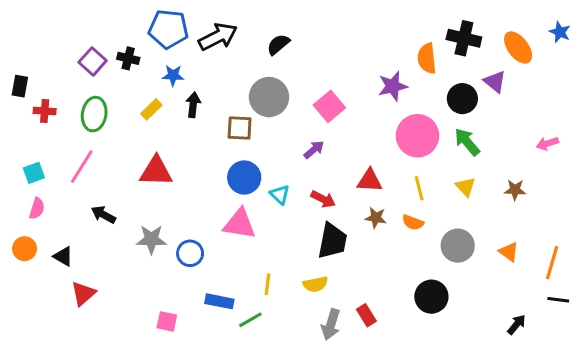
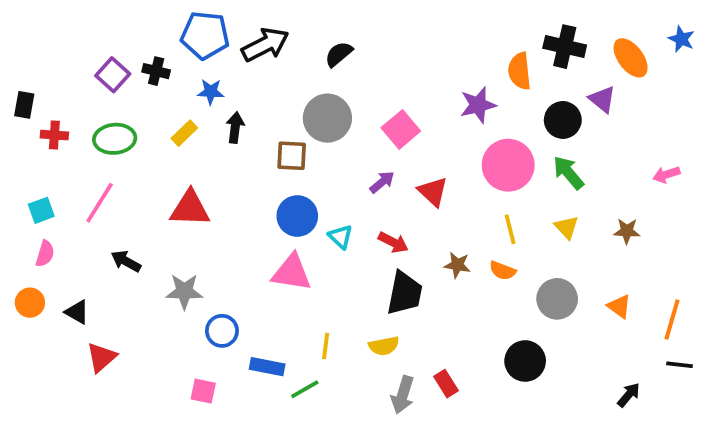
green ellipse: (94, 114) -> (115, 139), turned 76
red triangle: (370, 181) -> (433, 192), moved, turned 40
blue circle: (190, 253) -> (222, 331), moved

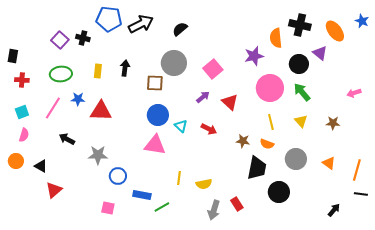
blue star: (211, 92) -> (78, 99), moved
yellow rectangle: (184, 133) -> (98, 71), turned -40
red cross: (54, 135) -> (22, 80), moved
black trapezoid: (405, 293) -> (257, 168), moved
yellow line: (326, 346) -> (179, 178), moved

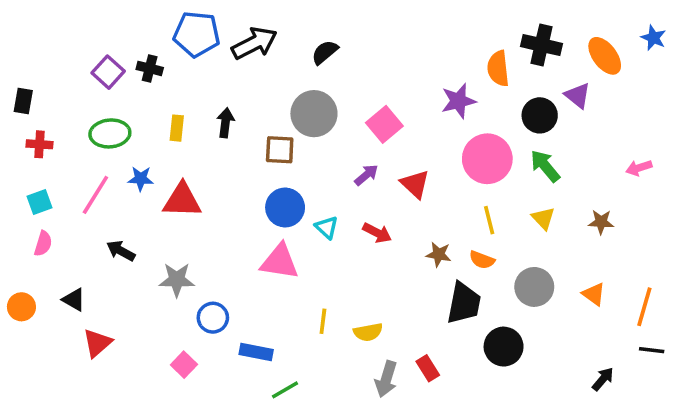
orange circle: (16, 161) -> (21, 307), moved
green line: (162, 207) -> (285, 390), moved
pink square: (108, 208) -> (184, 365), moved, turned 32

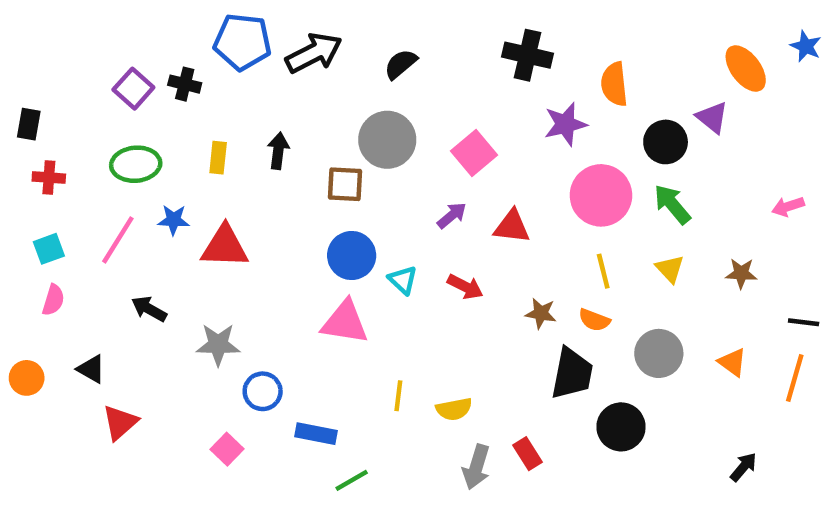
black cross: (541, 45) -> (527, 55), moved
red triangle: (415, 184) -> (512, 227), turned -36
black line: (652, 350) -> (804, 322), moved

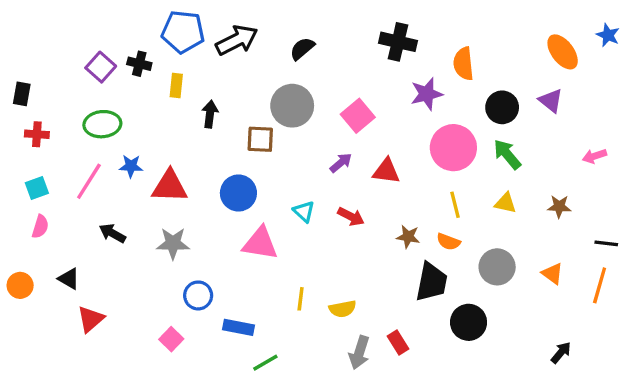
purple triangle: (712, 117) -> (551, 101), moved
yellow rectangle: (218, 158) -> (176, 86), moved
blue circle: (352, 256) -> (238, 193), moved
yellow triangle: (670, 269) -> (505, 203), turned -35
gray star: (218, 345) -> (173, 243), moved

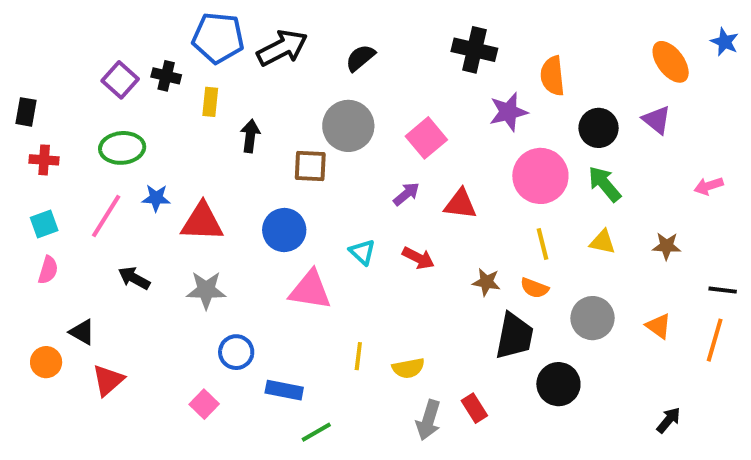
orange circle: (20, 285) -> (46, 362), moved

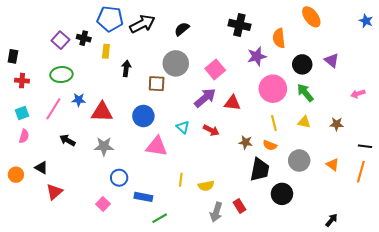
orange ellipse: (671, 62) -> (311, 17), moved
purple arrow: (406, 194) -> (205, 98), size x1.6
orange circle: (46, 362) -> (16, 175), moved
black arrow: (669, 420) -> (332, 220), moved

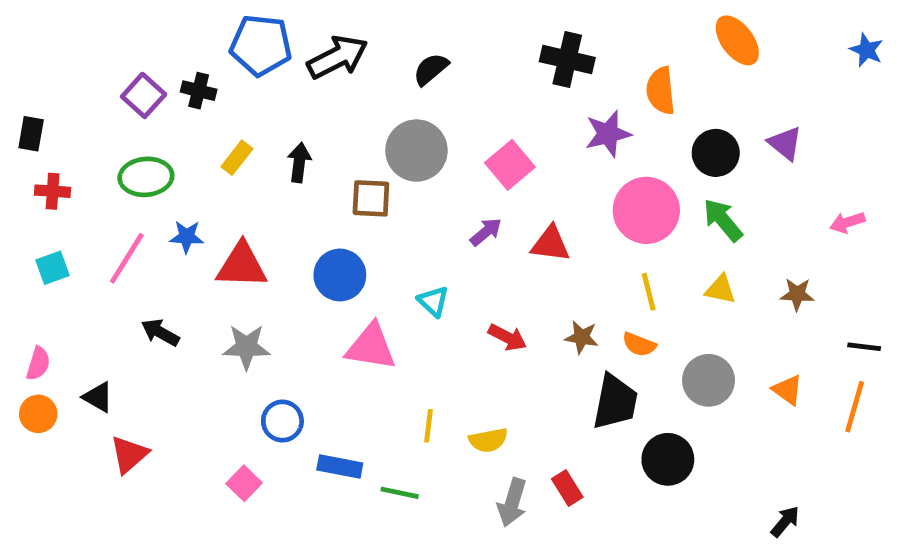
yellow rectangle: (106, 51) -> (237, 158), moved, turned 32
purple arrow: (205, 98) -> (486, 232), size x0.6
red arrow: (211, 130) -> (507, 337), moved
pink semicircle: (24, 136) -> (38, 364), moved
green line: (160, 218) -> (400, 493), moved, turned 42

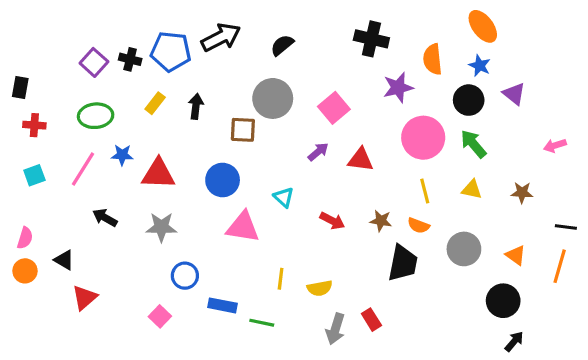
blue pentagon: (261, 45) -> (171, 51), moved
blue star: (867, 50) -> (480, 66), moved
black circle: (668, 459) -> (503, 301), moved

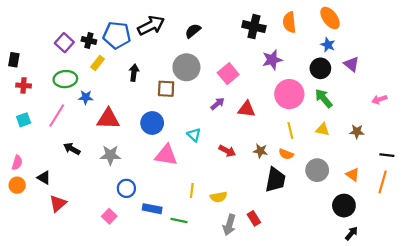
orange semicircle: (433, 59) -> (289, 22), moved
yellow rectangle: (155, 103) -> (97, 63), moved
blue star: (122, 155) -> (86, 97), moved

